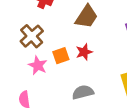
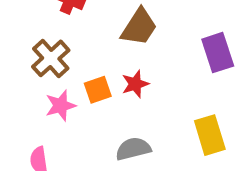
pink star: (38, 65) -> (61, 106), turned 30

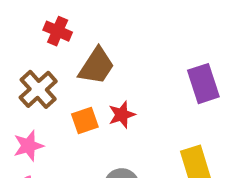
brown trapezoid: (139, 27) -> (96, 66), moved
pink star: (61, 106) -> (28, 146), moved

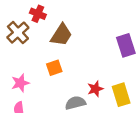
brown cross: (38, 89) -> (18, 33), moved
red star: (122, 115) -> (95, 89), moved

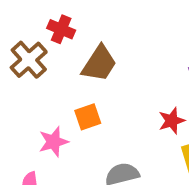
pink star: (20, 83) -> (53, 142), moved
red star: (95, 89) -> (172, 121), moved

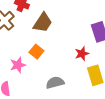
orange square: (88, 117) -> (36, 52), turned -32

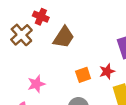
orange square: (36, 52) -> (83, 75), moved, turned 32

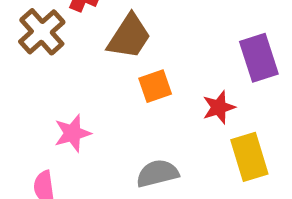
orange square: (83, 75) -> (155, 86), moved

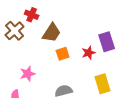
red star: (219, 107) -> (89, 53), moved

